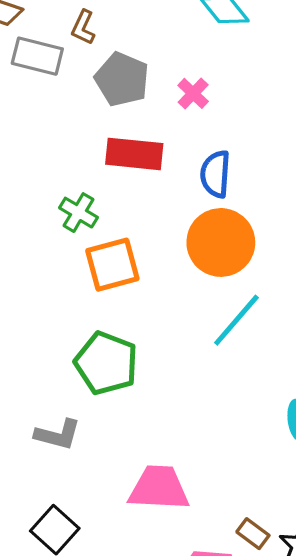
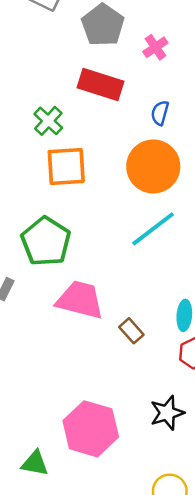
blue semicircle: (215, 174) -> (160, 113), size x0.7
pink trapezoid: (159, 488) -> (80, 300), moved
brown rectangle: (253, 534) -> (131, 331), moved

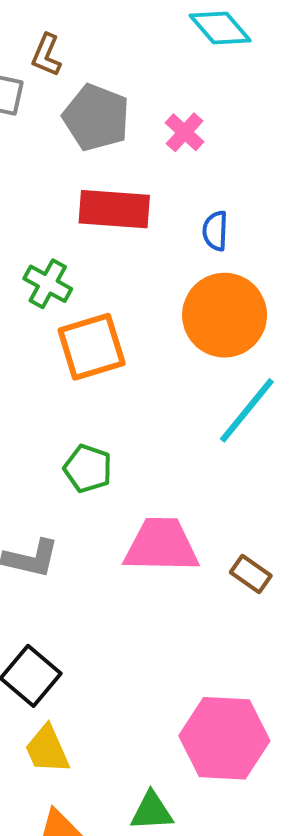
green pentagon: (46, 241) -> (88, 469), size x0.6

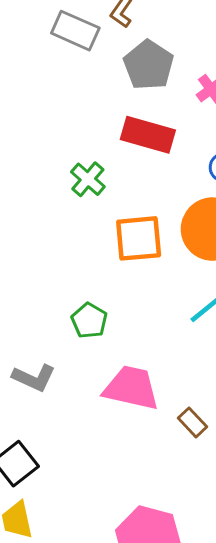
orange square: (92, 347) -> (139, 238), moved

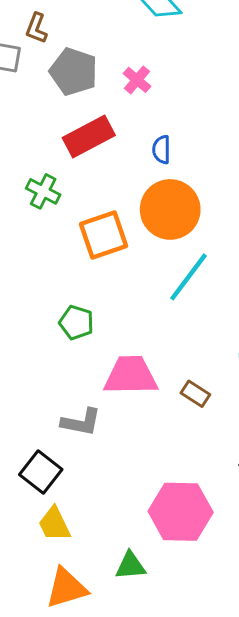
red rectangle: (148, 135) -> (89, 137), turned -30
gray L-shape: (34, 378) -> (81, 422), moved

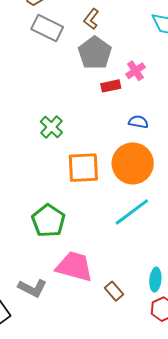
brown L-shape: (36, 28) -> (91, 19), moved
red rectangle: (89, 137) -> (111, 86), moved, size x0.6
blue semicircle: (161, 150) -> (138, 122), turned 84
green pentagon: (76, 322) -> (48, 221), size x1.4

